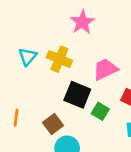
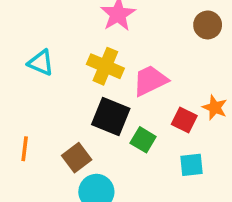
cyan triangle: (28, 57) -> (41, 63), turned -48
yellow cross: (59, 59) -> (105, 66), moved

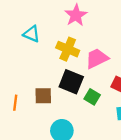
cyan triangle: (41, 63) -> (32, 34), moved
brown square: (77, 158) -> (43, 96), moved, turned 36

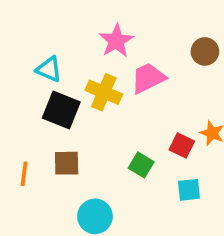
pink trapezoid: (97, 58) -> (148, 78), moved
black square: (71, 82) -> (61, 110), moved

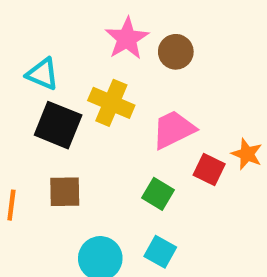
brown circle: (205, 51) -> (176, 52), moved
pink trapezoid: (148, 78) -> (174, 130), moved
cyan square: (189, 190) -> (160, 252), moved, turned 35

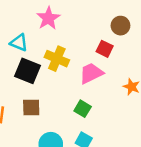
pink star: (127, 38) -> (48, 18), moved
brown circle: (176, 52) -> (120, 26), moved
red square: (209, 170) -> (105, 49), moved

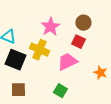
pink star: (48, 18) -> (50, 27), moved
brown circle: (120, 26) -> (83, 23), moved

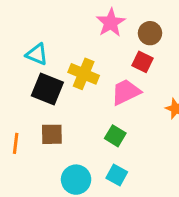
pink star: (50, 27) -> (111, 23), moved

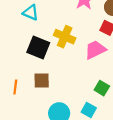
cyan triangle: (37, 54) -> (31, 13), moved
green square: (115, 136) -> (102, 88), moved

